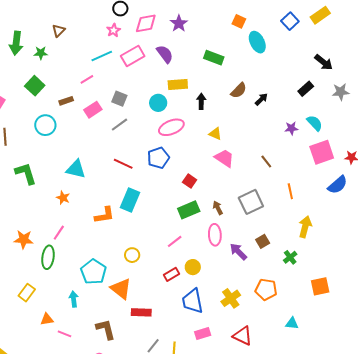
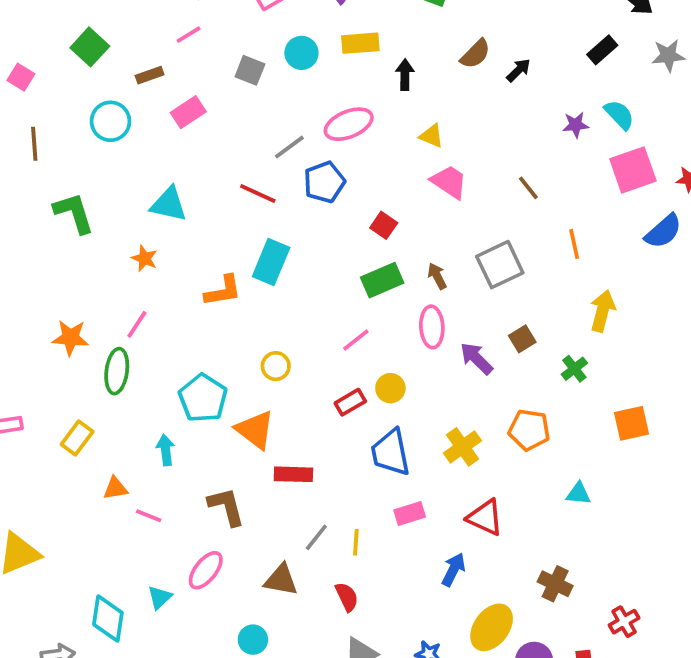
cyan circle: (158, 103) -> (301, 53), moved
pink rectangle: (93, 110) -> (188, 112), moved
gray line: (119, 125) -> (289, 147), moved

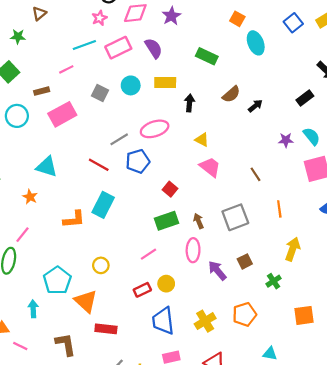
pink rectangle: (188, 112) -> (62, 114), size x1.4
orange pentagon: (529, 430) -> (244, 314), turned -30

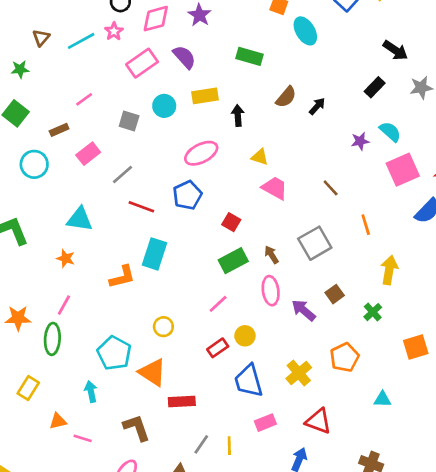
cyan line: (84, 45) -> (81, 41), moved
pink rectangle: (62, 114) -> (88, 154), size x0.7
gray line: (119, 139) -> (122, 174), moved

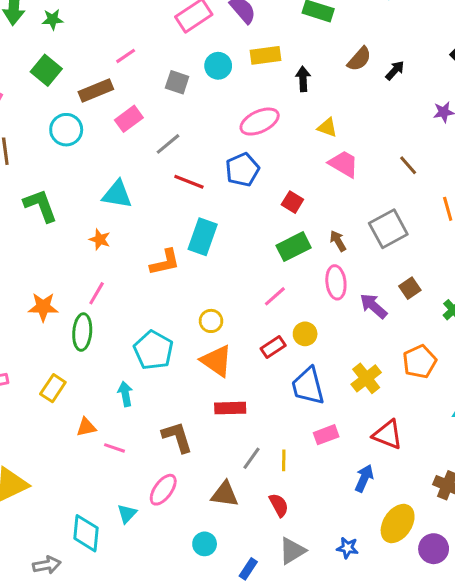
brown rectangle: (59, 130) -> (96, 90), size x1.5
orange triangle: (152, 372) -> (217, 361), moved

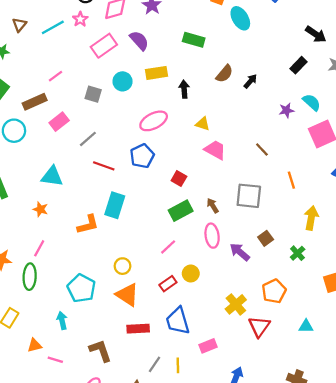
gray square: (388, 229) -> (249, 196), turned 36
blue trapezoid: (308, 386) -> (178, 321), moved
red triangle: (388, 435) -> (259, 326), moved, turned 45

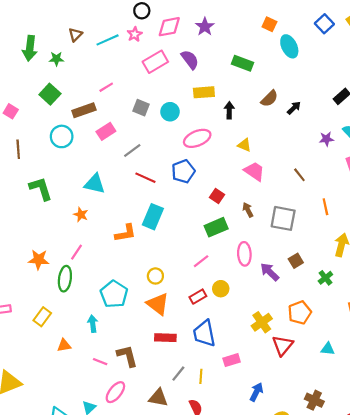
cyan circle: (123, 81) -> (170, 112), moved
brown arrow: (213, 206) -> (248, 210), moved
pink line: (55, 360) -> (100, 362), moved

